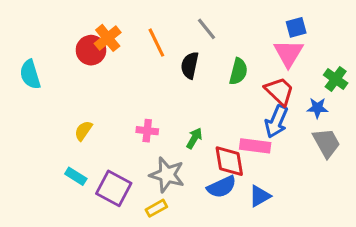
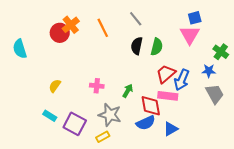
black semicircle: (190, 65) -> (137, 46), moved
red trapezoid: (279, 91) -> (166, 74), moved, turned -85

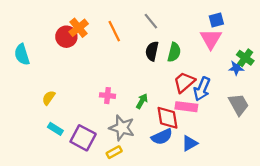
blue star: (209, 71) -> (236, 68), moved
yellow semicircle: (55, 86) -> (49, 98), moved

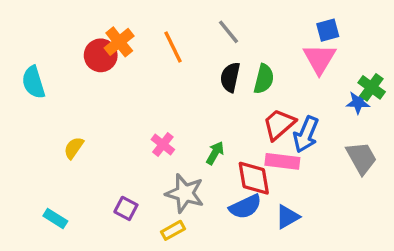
pink cross: (107, 96) -> (163, 145), turned 32
cyan rectangle: (55, 129) -> (55, 219), moved
purple square: (83, 138) -> (126, 208), size x0.6

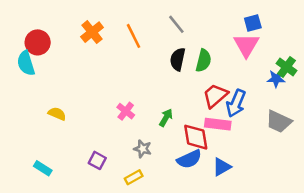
red circle: (101, 55) -> (38, 42), moved
yellow semicircle: (74, 148) -> (57, 114), turned 78
gray trapezoid: (361, 158) -> (279, 122), turned 144
gray star: (185, 193) -> (143, 149), size x0.6

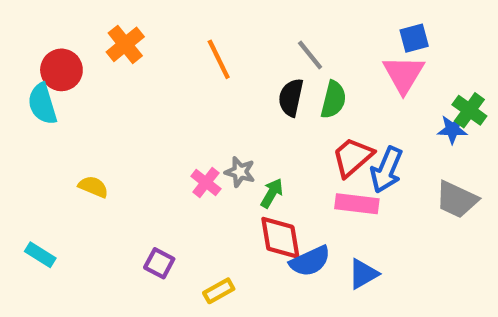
gray line: (176, 24) -> (310, 55), moved
orange cross: (92, 32) -> (125, 44), moved
red diamond: (196, 137) -> (280, 238), moved
gray star: (143, 149) -> (240, 172), moved
cyan rectangle: (43, 168) -> (40, 255), moved

